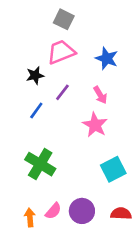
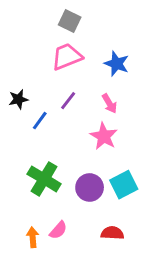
black star: (35, 75) -> (18, 99), moved
purple circle: (82, 211) -> (90, 187), moved
red semicircle: (121, 214) -> (112, 233), moved

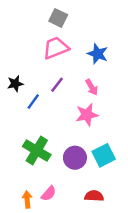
pink star: (104, 136) -> (87, 115), turned 30

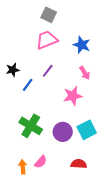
pink arrow: (92, 87) -> (85, 73), moved

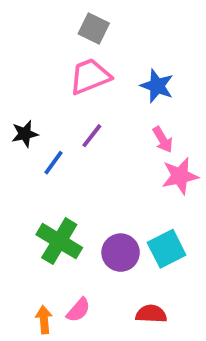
pink star: (73, 96) -> (180, 176), moved

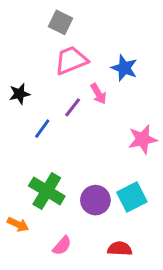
gray square: (94, 28) -> (60, 22), moved
black star: (25, 134) -> (19, 94), moved
pink arrow: (163, 140) -> (98, 94), moved
orange arrow: (44, 320) -> (18, 224), moved, turned 120

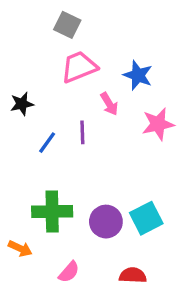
purple line: (73, 107) -> (82, 132), moved, turned -40
pink star: (143, 139) -> (158, 124), moved
green cross: (47, 191) -> (52, 211), turned -32

